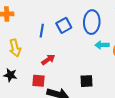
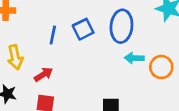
red arrow: (48, 60) -> (43, 74), moved

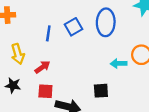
cyan arrow: (134, 58) -> (119, 64), moved

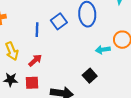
red square: (45, 91) -> (32, 83), moved
black square: (101, 91) -> (90, 76), turned -32

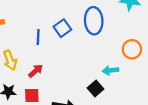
cyan arrow: (103, 50) -> (110, 70), moved

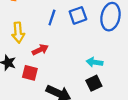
cyan arrow: (110, 70) -> (95, 62), moved

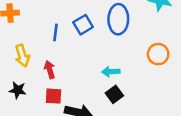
red arrow: (40, 50) -> (50, 70), turned -70
red square: (30, 73) -> (53, 96), moved

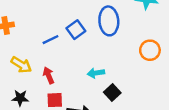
blue line: (55, 32) -> (50, 40), turned 63
yellow arrow: (22, 56) -> (21, 65), turned -35
cyan arrow: (111, 72) -> (96, 73), moved

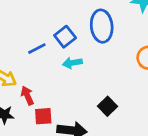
cyan arrow: (96, 73) -> (72, 63), moved
red arrow: (49, 75) -> (27, 96), moved

